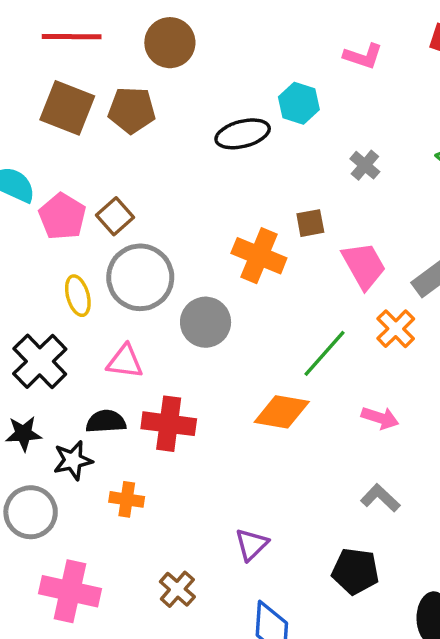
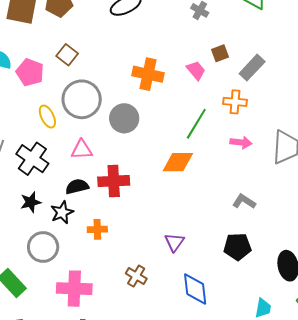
brown square: (115, 216) -> (67, 55), moved
brown square: (310, 223) -> (220, 53), moved
pink trapezoid: (364, 265) -> (196, 70), moved, size x0.7
orange cross: (396, 329) -> (235, 102), turned -30
pink arrow: (380, 418) -> (241, 142), moved

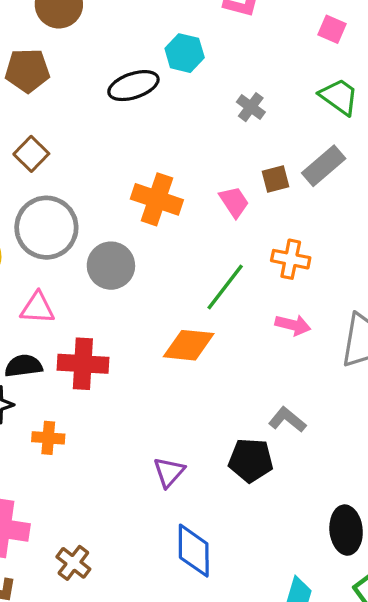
gray rectangle: (252, 68) -> (324, 166), moved
black pentagon: (237, 247) -> (251, 460), moved
brown cross: (136, 276) -> (73, 563), moved

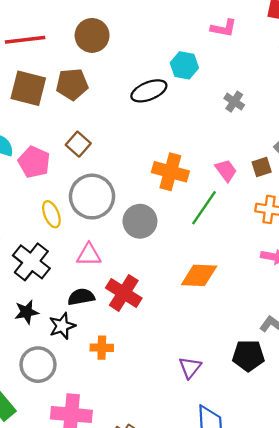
brown square: (276, 179) -> (262, 167), moved
green line: (225, 287) -> (204, 208), moved
red cross: (83, 364) -> (124, 293), turned 32

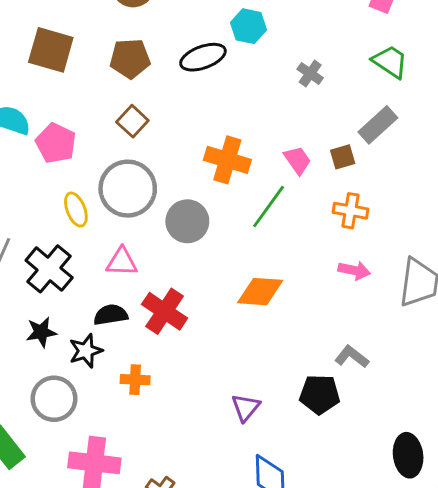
brown pentagon: (72, 84) -> (130, 59), moved
brown square: (78, 144) -> (132, 121), moved

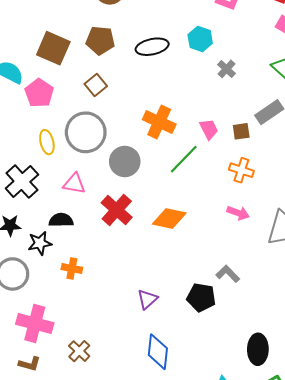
cyan hexagon: (248, 26) -> (200, 39), moved
brown square: (51, 50) -> (53, 48), moved
red cross: (165, 311) -> (117, 210), moved

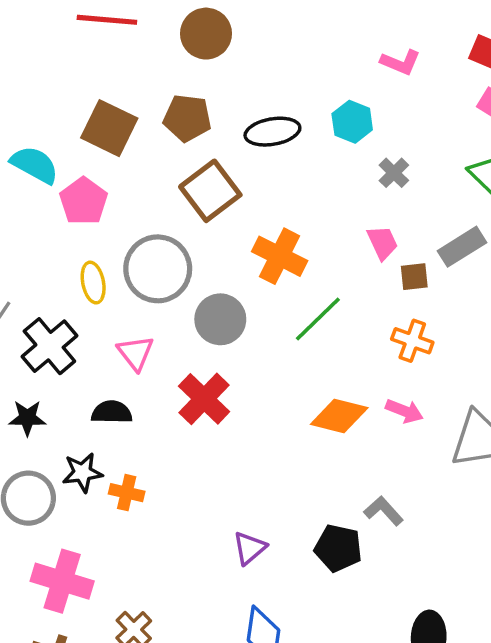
brown square: (96, 85) -> (210, 191), moved, size x1.6
pink trapezoid: (209, 129) -> (382, 243), moved
pink triangle: (74, 184) -> (136, 353), turned 40
orange diamond: (169, 219) -> (339, 416), moved
black star: (40, 243) -> (82, 473), moved

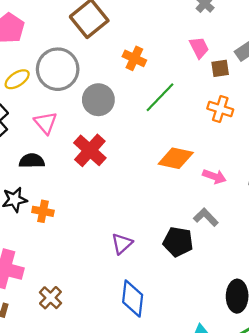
orange cross: (280, 256) -> (134, 58), size x0.7
yellow ellipse: (93, 283) -> (17, 79), turned 70
pink arrow: (404, 411) -> (214, 176), moved

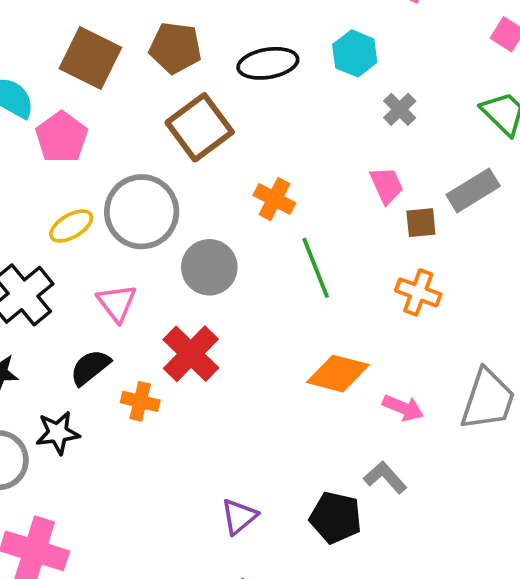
green line: (160, 97) -> (316, 268), turned -68
black semicircle: (32, 161) -> (90, 367), turned -40
orange cross: (43, 211) -> (140, 401), moved

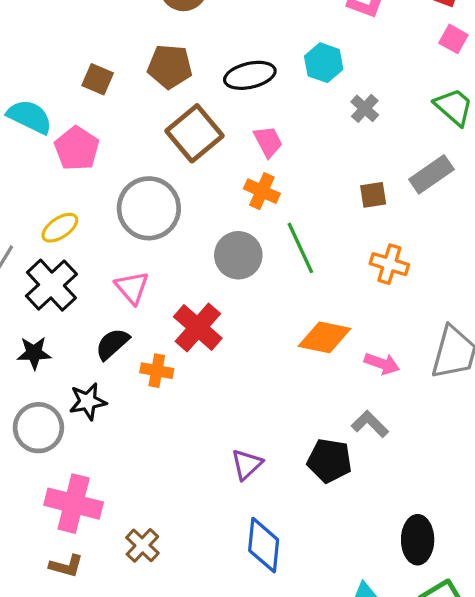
brown square: (90, 58) -> (98, 79), size x0.6
pink trapezoid: (387, 185) -> (268, 142), moved
brown square: (421, 223) -> (373, 195), moved
yellow ellipse: (71, 226) -> (60, 228), moved
gray circle: (209, 267) -> (238, 255), moved

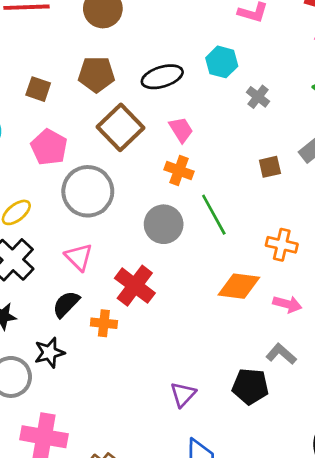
pink pentagon: (77, 148) -> (49, 147), moved
orange cross: (389, 264) -> (282, 245), moved

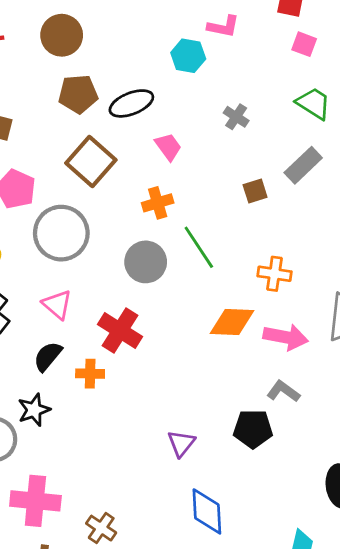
cyan hexagon: (222, 62) -> (188, 56), moved
brown pentagon: (96, 74) -> (78, 94), moved
pink trapezoid: (181, 130) -> (168, 147), moved
orange cross: (179, 171) -> (158, 203), turned -32
pink arrow: (287, 304) -> (286, 337), size x1.4

